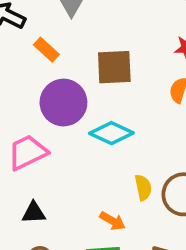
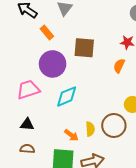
cyan diamond: (111, 133) -> (67, 96), moved, turned -55
yellow semicircle: (143, 188) -> (90, 129), moved

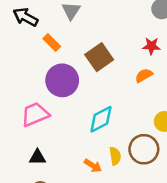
brown square: (84, 48) -> (99, 57), turned -35
orange semicircle: (119, 66) -> (144, 75), turned 40
cyan diamond: (67, 96) -> (101, 119), moved

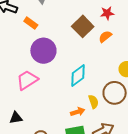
brown square: (99, 57) -> (83, 26), moved
black triangle: (37, 157) -> (16, 118), moved
orange arrow: (93, 166) -> (78, 112), turned -40

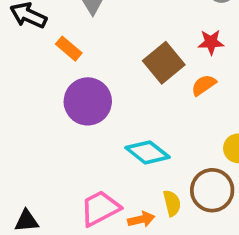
cyan diamond: (78, 75) -> (147, 152), turned 70
pink trapezoid: (27, 80) -> (100, 208), moved

